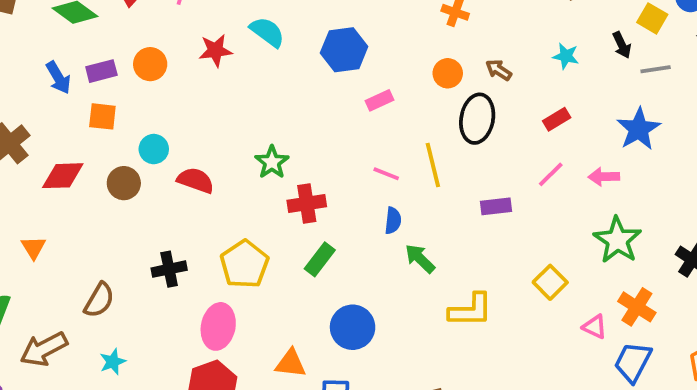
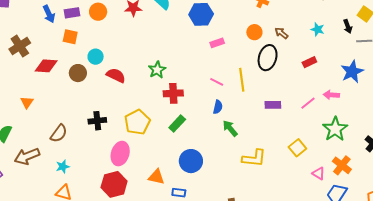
pink line: (551, 174) -> (308, 103), moved

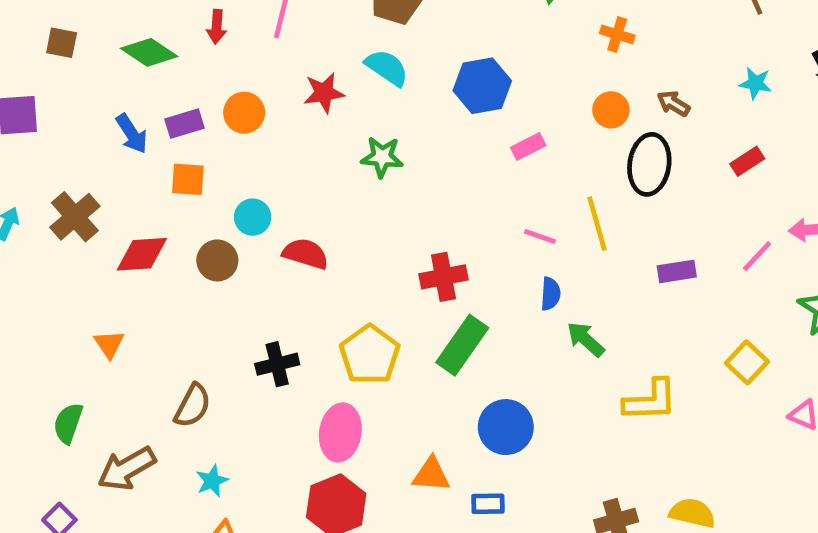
green star: (157, 70) -> (382, 157), moved, turned -30
green rectangle: (177, 124) -> (462, 345), size x1.4

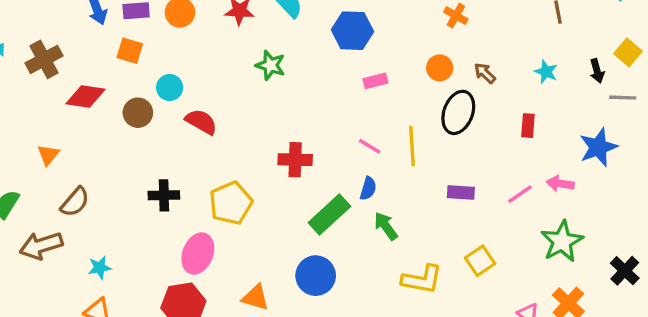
red rectangle: (747, 161) -> (528, 126), turned -65
green rectangle: (462, 345) -> (329, 214), moved
yellow square: (747, 362) -> (480, 261), moved
brown semicircle: (193, 406) -> (75, 202), moved

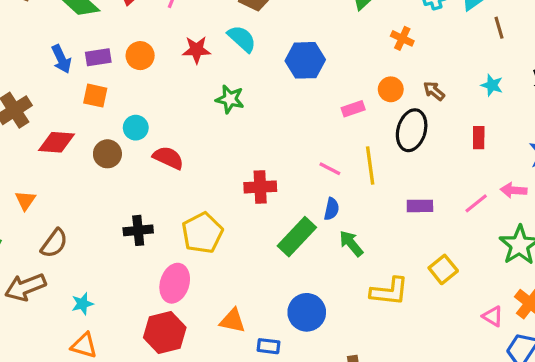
pink rectangle: (375, 81) -> (353, 109), moved
blue circle: (316, 276) -> (307, 312), moved

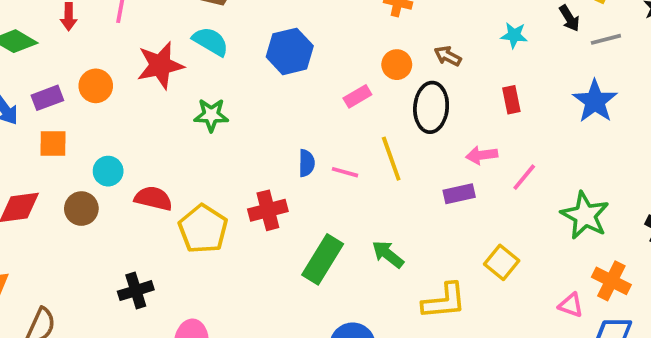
red star: (196, 50) -> (160, 65), size x1.4
pink arrow: (514, 190) -> (482, 155), moved
blue semicircle: (332, 209) -> (307, 163), moved
yellow pentagon: (202, 233) -> (203, 229), moved

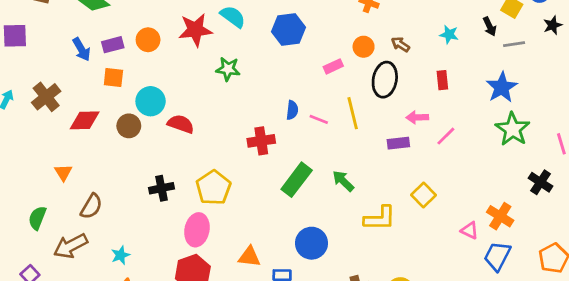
cyan circle: (108, 171) -> (151, 101), size x1.4
green star: (585, 215) -> (513, 129), moved
yellow pentagon: (203, 229) -> (213, 188), moved

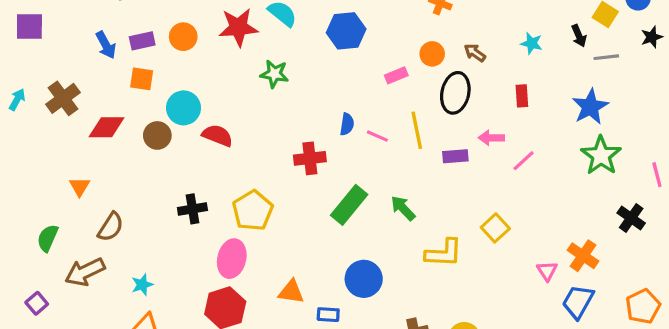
purple rectangle: (398, 143) -> (455, 156), moved
pink triangle: (470, 230) -> (547, 271), turned 30

